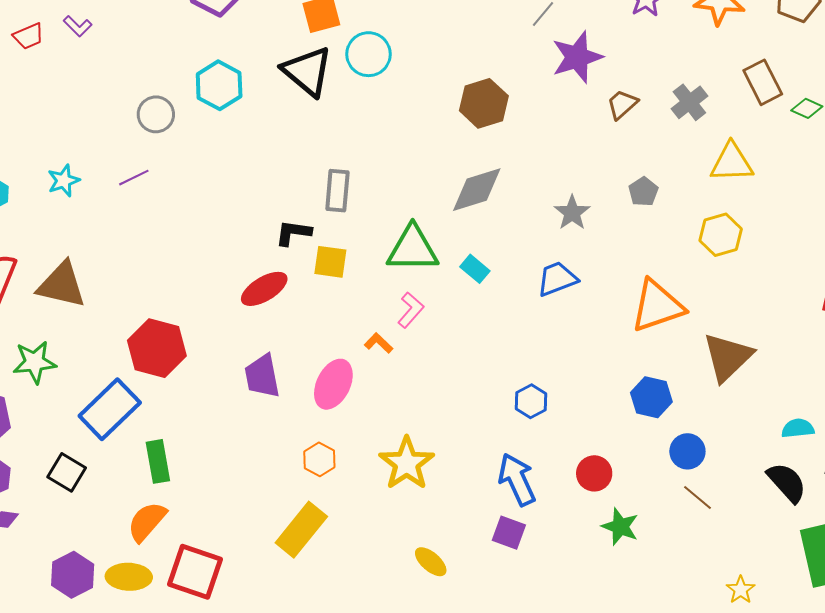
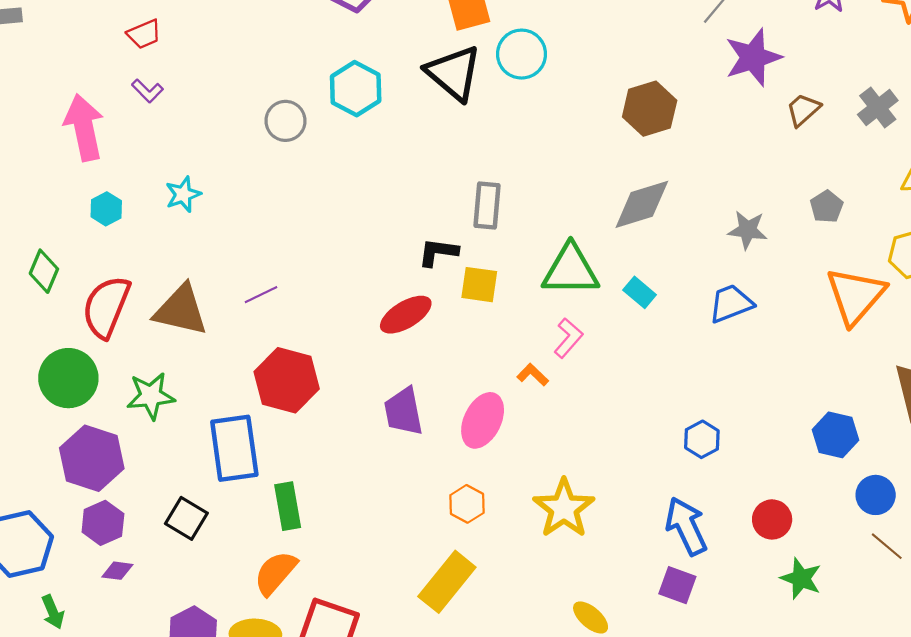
purple L-shape: (78, 26) -> (147, 91), moved
purple line: (134, 178) -> (261, 295), moved
gray star: (572, 213) -> (748, 230), turned -30
orange triangle: (657, 306) -> (856, 296), moved, turned -30
blue rectangle: (110, 409) -> (234, 448), turned -54

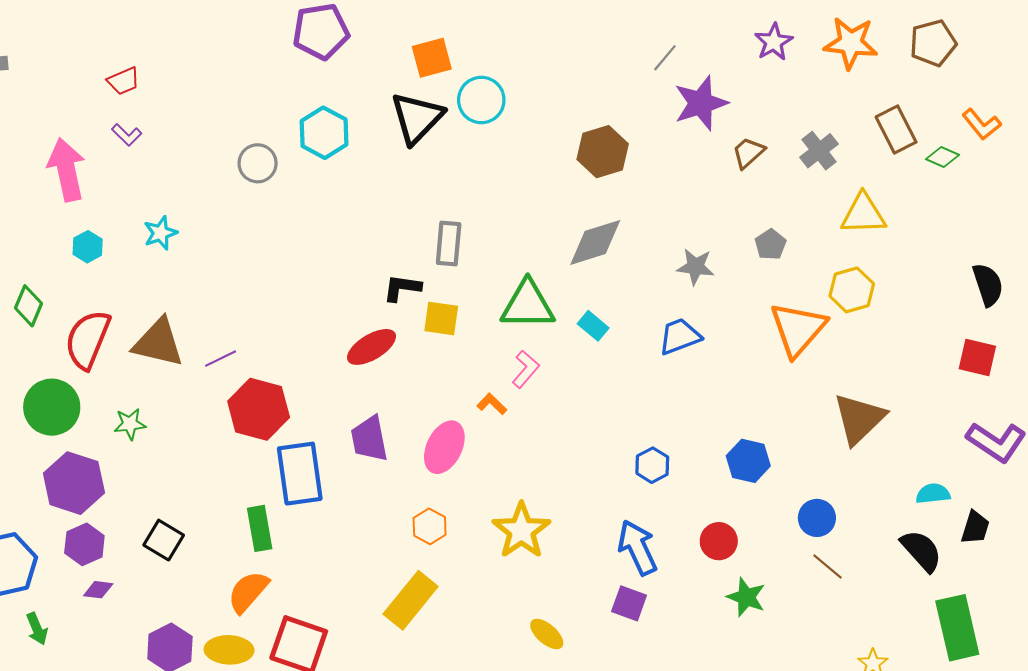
black triangle: (454, 73) -> (417, 118), turned 34
purple line: (261, 295) -> (221, 359), moved
green star: (151, 396) -> (130, 424), size x0.7
blue hexagon: (836, 435) -> (748, 461), moved
blue rectangle: (234, 448) -> (300, 474), moved

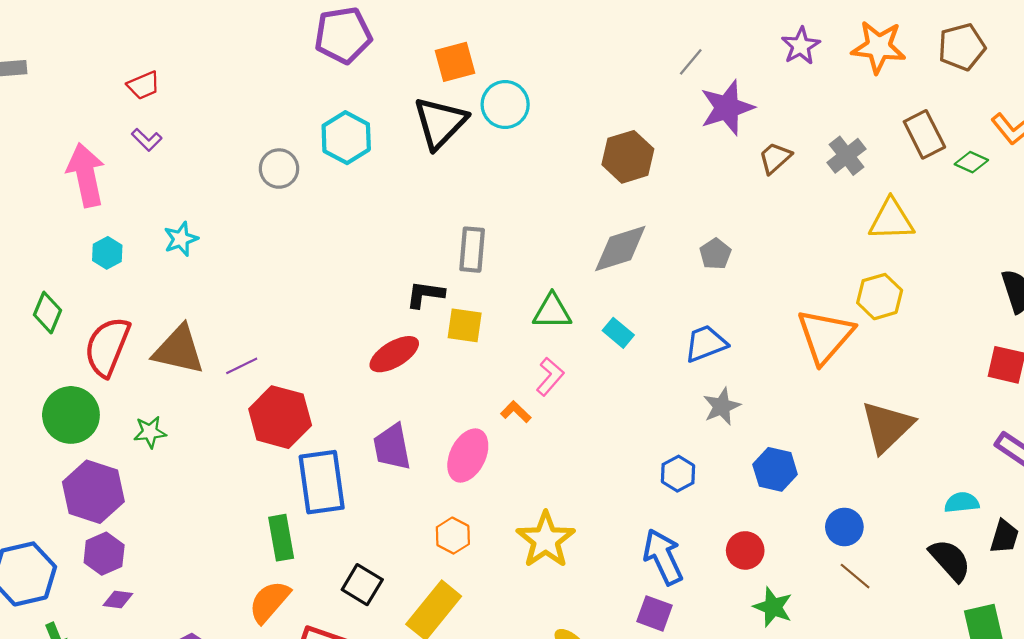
gray pentagon: (770, 245) -> (715, 254), moved
gray star: (696, 267) -> (722, 406), moved, turned -30
green triangle: (528, 305) -> (552, 311), size x0.7
black square: (164, 540) -> (362, 585), moved

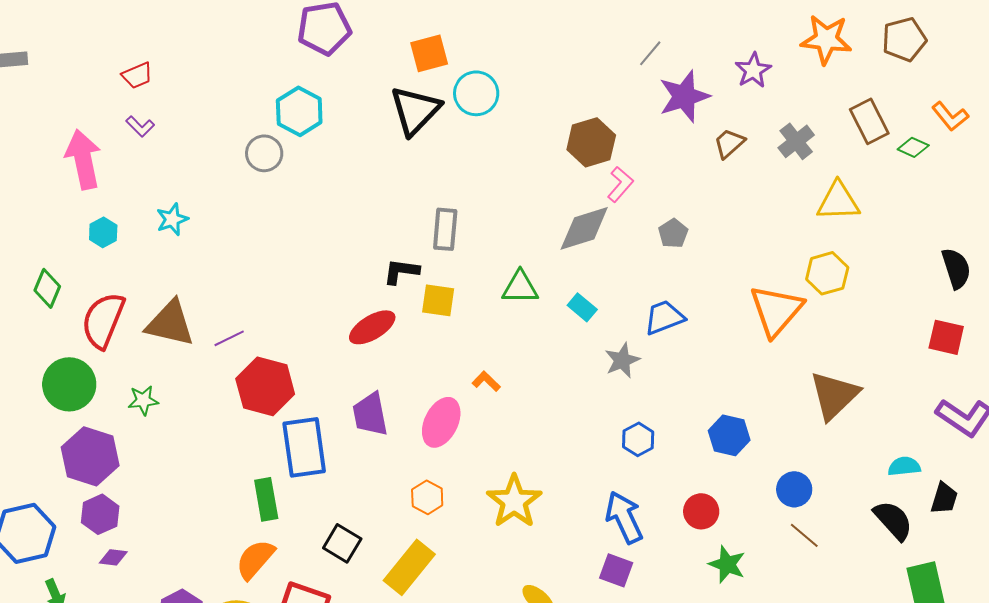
purple star: (801, 46) -> (753, 70), moved
cyan hexagon: (346, 138) -> (299, 111), moved
pink L-shape: (550, 377) -> (620, 184), moved
gray star: (722, 406) -> (622, 360), moved

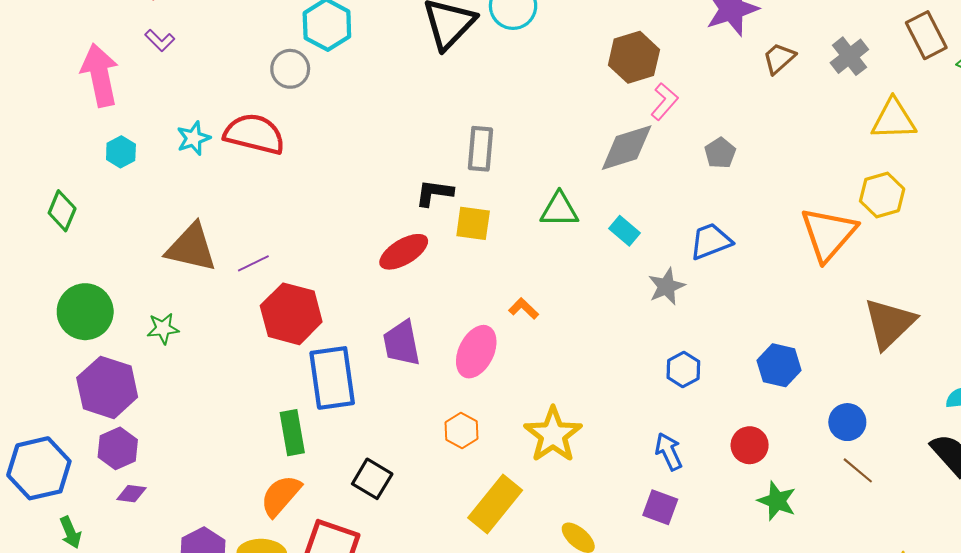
red semicircle: (103, 320) -> (254, 134), moved, turned 82
blue arrow: (624, 517) -> (669, 452), size x0.7
yellow rectangle: (409, 567) -> (495, 504), moved

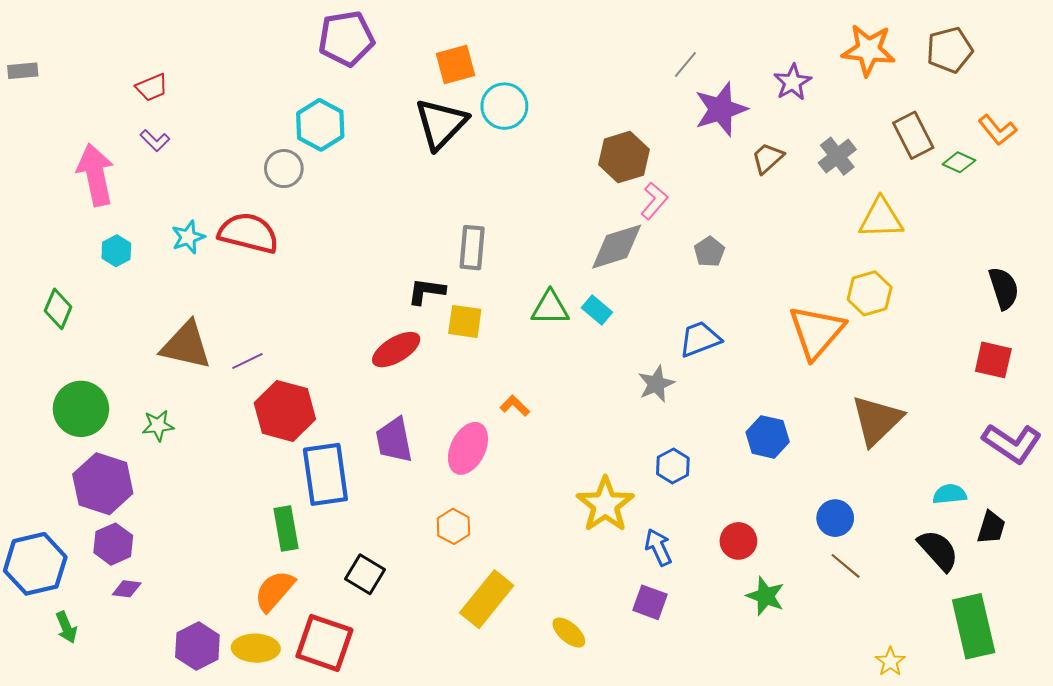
cyan rectangle: (624, 231) -> (597, 310), moved
blue hexagon: (779, 365) -> (768, 437), moved
yellow star: (553, 435) -> (605, 505), moved

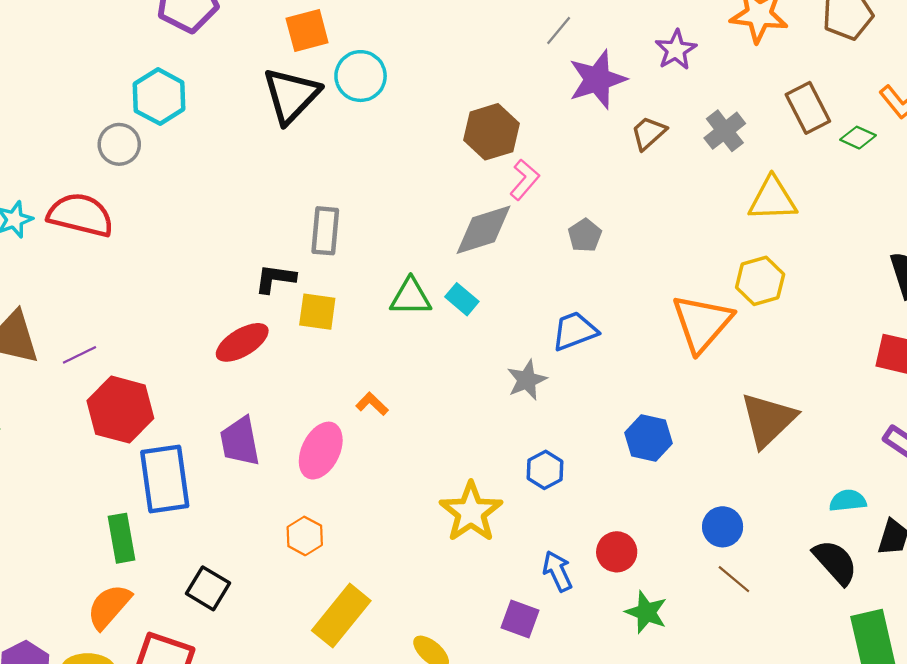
blue arrow: (658, 547) -> (557, 571), moved

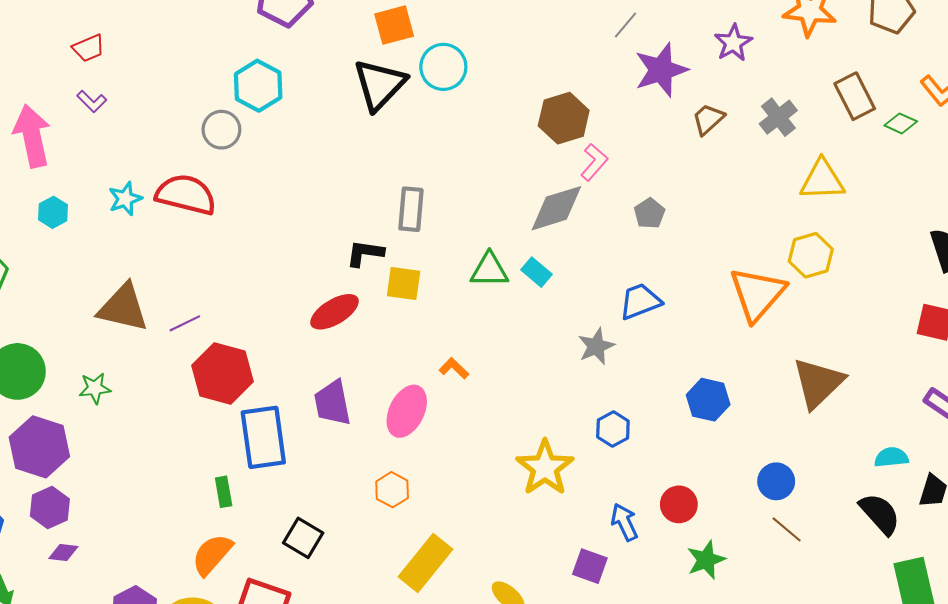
green rectangle: (122, 538) -> (224, 492), size x0.7
green star: (646, 612) -> (706, 560), turned 30

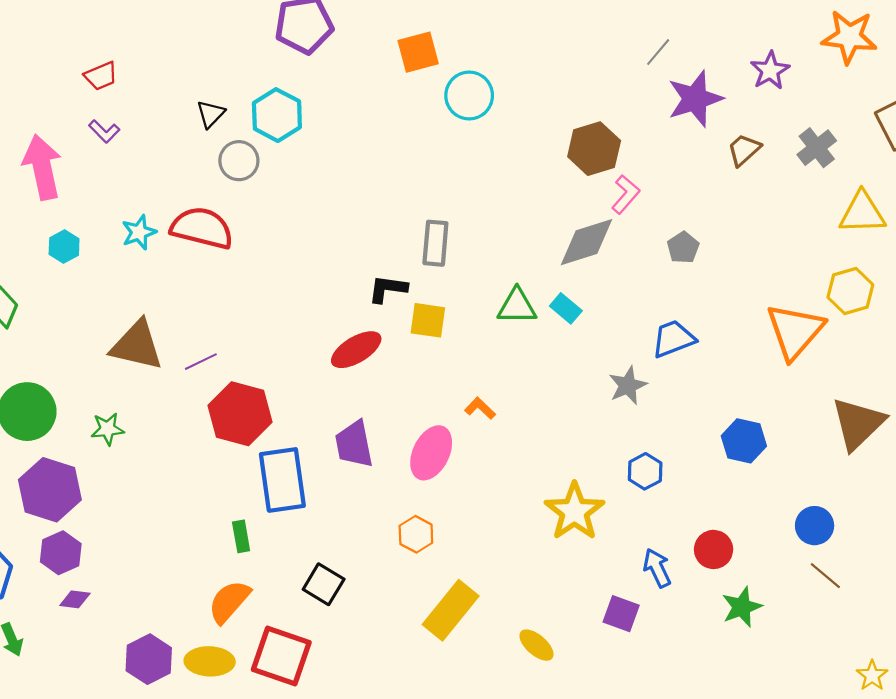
black triangle: (380, 85) -> (211, 114), moved, size x0.5

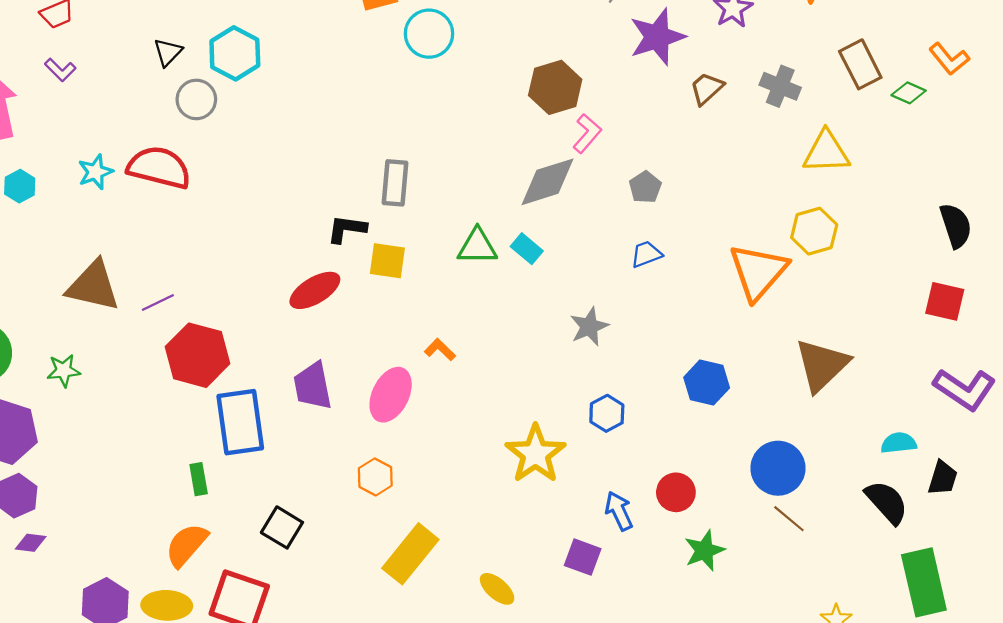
gray cross: (817, 148) -> (780, 86), turned -30
blue trapezoid: (673, 339) -> (646, 254), moved, size x0.7
blue circle: (815, 526) -> (778, 468), size x1.4

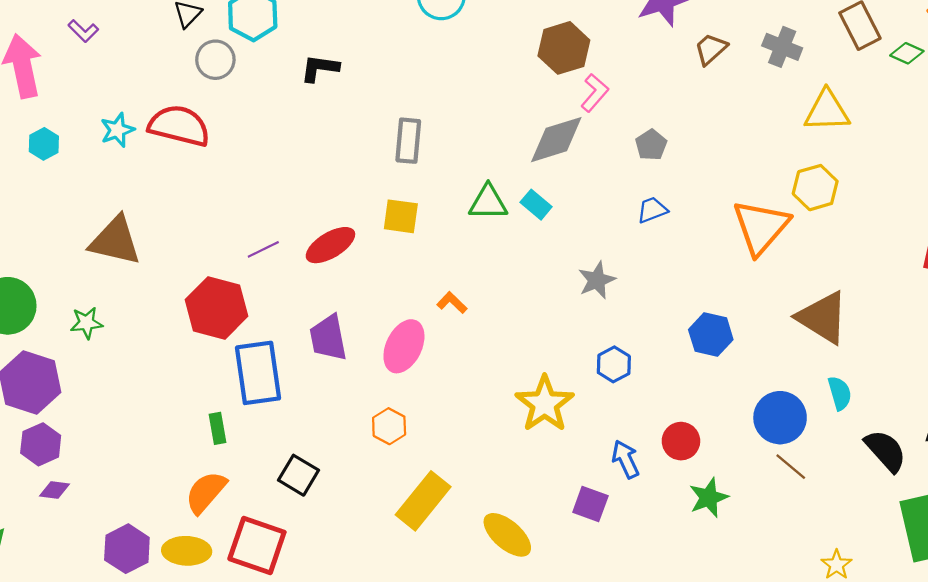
black L-shape: (347, 229) -> (320, 68), moved
purple line: (158, 302) -> (263, 249), moved
brown triangle: (822, 365) -> (823, 318), turned -44
cyan semicircle: (899, 443) -> (840, 393), moved, turned 80
yellow ellipse: (497, 589) -> (507, 535), size x1.4

